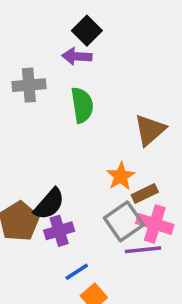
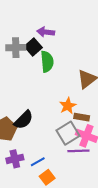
black square: (87, 31) -> (33, 47), moved
brown rectangle: (145, 194) -> (82, 117), turned 32
purple cross: (59, 231) -> (15, 159), moved

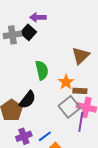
green semicircle: (47, 62) -> (42, 70), moved
purple line: (78, 151) -> (81, 122), turned -72

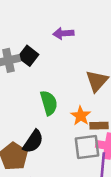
purple arrow: (38, 17) -> (63, 33), moved
gray square: (69, 107) -> (87, 147), turned 35

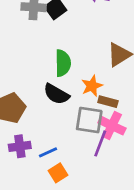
black semicircle: (33, 142) -> (56, 94), moved, turned 70

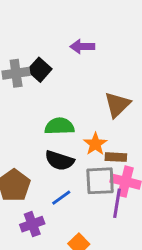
green semicircle: (63, 63) -> (59, 126), turned -80
blue line: (48, 152) -> (61, 198), moved

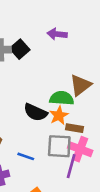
green semicircle: (59, 126) -> (62, 98), moved
black semicircle: (59, 160) -> (35, 112), moved
blue line: (61, 198) -> (26, 156), turned 49

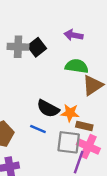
green semicircle: (62, 98) -> (77, 66), moved
orange star: (59, 115) -> (70, 113), turned 30
blue line: (26, 156) -> (38, 129), moved

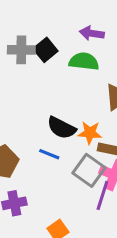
green semicircle: (77, 66) -> (84, 61), moved
gray square: (69, 142) -> (89, 170), turned 30

